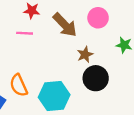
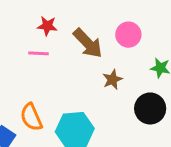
black circle: (96, 78) -> (150, 108), moved

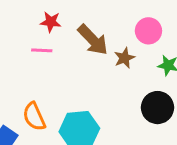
pink circle: (128, 35) -> (148, 31), moved
brown star: (112, 80) -> (124, 58), moved

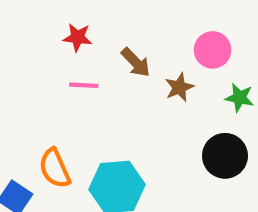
brown arrow: (93, 40) -> (136, 62), size x0.7
pink line: (42, 50) -> (84, 85), moved

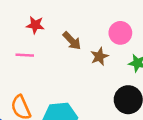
pink line: (84, 85) -> (25, 55), moved

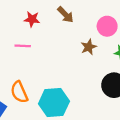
brown arrow: (72, 41) -> (65, 15), moved

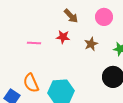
red star: (32, 19) -> (63, 37), moved
pink circle: (107, 26) -> (104, 17), moved

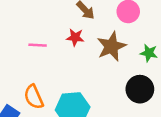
brown star: (91, 44) -> (111, 46), size x1.6

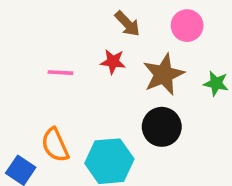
black circle: (140, 89) -> (162, 127), moved

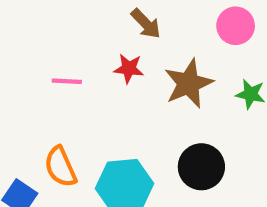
pink circle: (187, 26) -> (236, 26), moved
black circle: (162, 127) -> (201, 167), moved

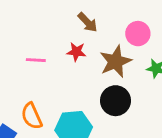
pink circle: (236, 26) -> (138, 34), moved
black circle: (201, 167) -> (116, 101), moved

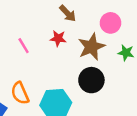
pink line: (36, 60) -> (24, 46), turned 56

